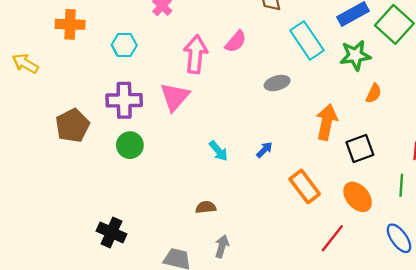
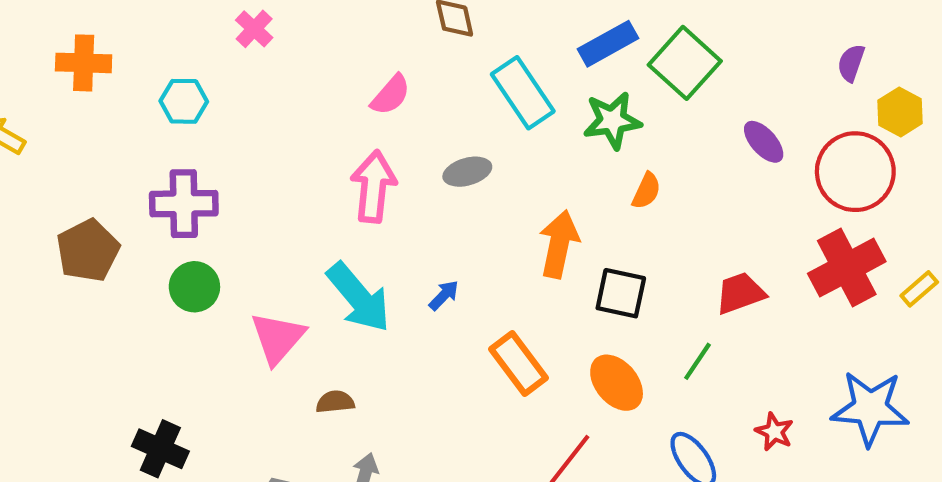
pink arrow: (195, 54) -> (374, 187), moved
pink triangle: (175, 97) -> (278, 338), moved
black square: (360, 149) -> (621, 293), turned 32
cyan arrow: (218, 151) -> (359, 297), size x1.8
green line: (401, 185) -> (698, 361), turned 30

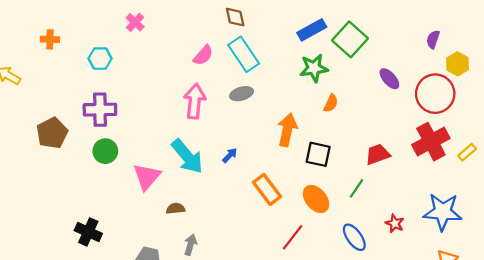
orange cross: (84, 63) -> (50, 39), size x0.7
cyan rectangle: (523, 93) -> (244, 54), moved

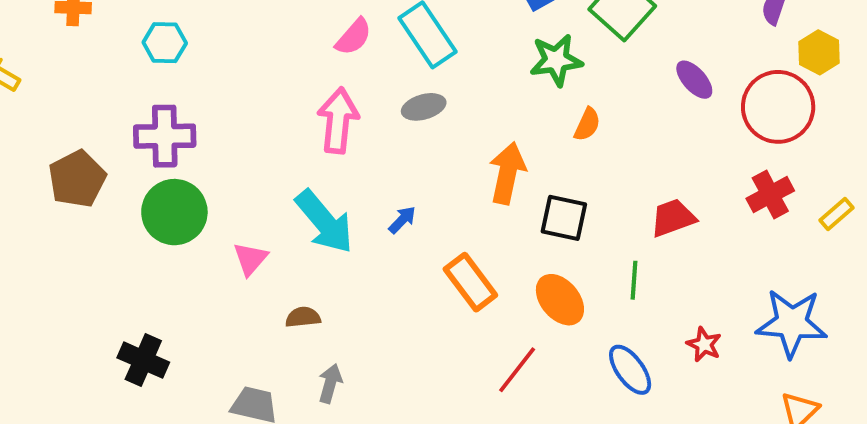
red cross: (431, 142) -> (770, 195), size x0.7
green circle: (105, 151) -> (174, 212), size x1.4
pink triangle: (147, 177) -> (250, 259), size x0.7
green line: (356, 188) -> (634, 280), turned -30

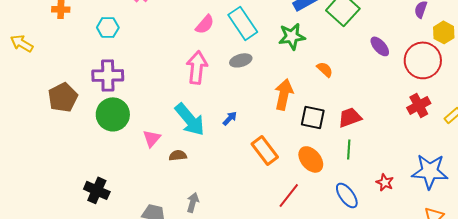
green star: (556, 60) -> (292, 36), moved
orange semicircle: (587, 124) -> (325, 69), turned -72
red trapezoid: (673, 218) -> (350, 117), moved
brown semicircle: (303, 317) -> (178, 155), moved

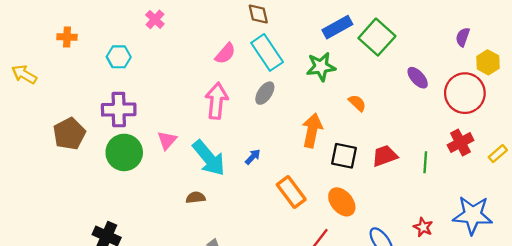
gray ellipse: (241, 60) -> (265, 93), turned -40
pink triangle: (152, 138) -> (167, 140), moved
green line: (349, 149) -> (425, 162), moved

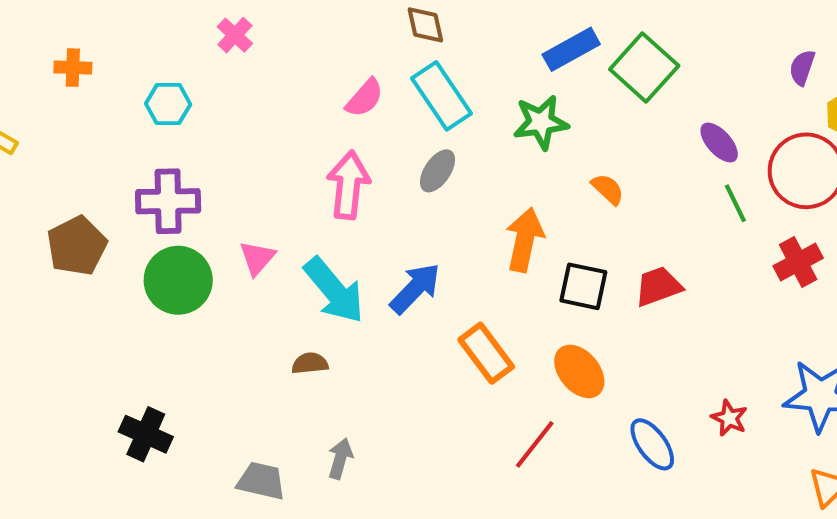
blue arrow: (253, 157) -> (415, 288), size x1.8
green line: (425, 162) -> (735, 203), moved, turned -30

